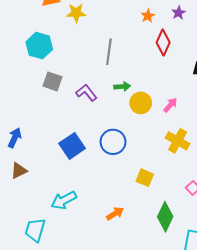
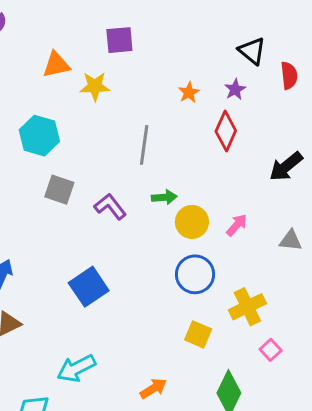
purple star: (179, 13) -> (235, 89), moved
orange star: (148, 16) -> (189, 92), moved
yellow cross: (178, 141) -> (247, 307), moved, turned 35
blue circle: (113, 142) -> (195, 274), moved

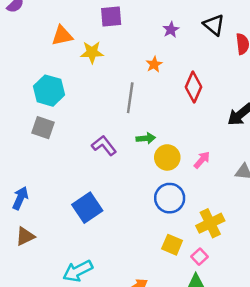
purple star: (235, 89) -> (171, 30), moved
orange star: (189, 92) -> (154, 64), moved
gray square: (59, 190) -> (43, 128), moved
pink square: (271, 350) -> (200, 257), moved

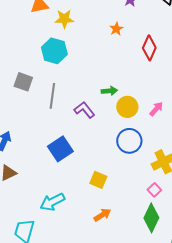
cyan hexagon: (49, 91) -> (54, 51), moved
gray line: (130, 98) -> (52, 96), moved
purple L-shape: (104, 146) -> (84, 110), moved
yellow square: (172, 245) -> (98, 180), moved

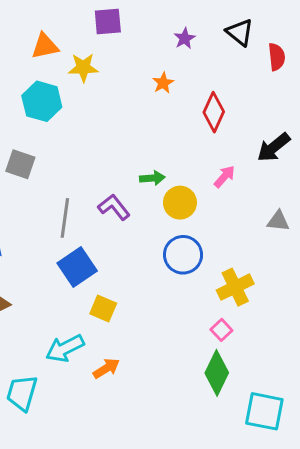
cyan hexagon: (54, 51) -> (42, 101), moved
gray line: (52, 96) -> (65, 218), moved
pink arrow: (156, 109) -> (224, 177), moved
yellow square: (98, 180) -> (103, 308), moved
orange arrow: (102, 215) -> (106, 368), moved

